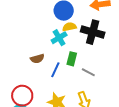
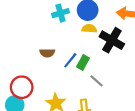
cyan cross: (59, 38) -> (60, 13), moved
blue line: (55, 70) -> (70, 60), moved

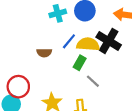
yellow semicircle: (89, 29) -> (88, 44), moved, size x1.5
blue line: (70, 60) -> (69, 41), moved

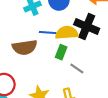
blue line: (69, 41) -> (47, 32), turned 63
brown semicircle: (44, 53) -> (25, 47), size x1.6

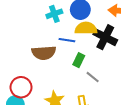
yellow semicircle: (67, 33) -> (86, 28), moved

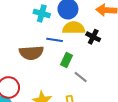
cyan cross: (54, 14) -> (42, 13), turned 35
black cross: (105, 37) -> (93, 37), size x0.6

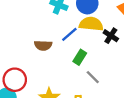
blue line: (55, 40) -> (69, 34), turned -56
brown semicircle: (31, 53) -> (43, 45), size x0.7

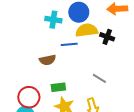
blue line: (69, 34) -> (69, 44), turned 49
green rectangle: (80, 57) -> (58, 87), moved, turned 64

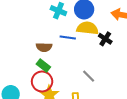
green rectangle: (58, 87) -> (43, 65), moved, turned 32
red circle: (29, 97) -> (42, 81), moved

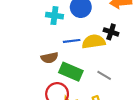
yellow semicircle: (87, 28) -> (94, 42), moved
green rectangle: (43, 65) -> (71, 72), moved, size x1.5

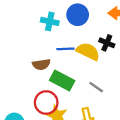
yellow semicircle: (94, 42) -> (88, 51), turned 30

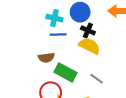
black cross: (107, 43) -> (88, 30), moved
blue line: (65, 49) -> (58, 34), moved

